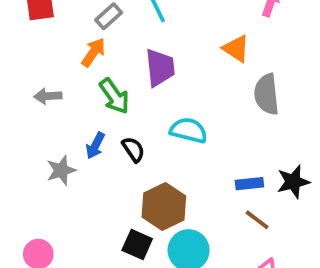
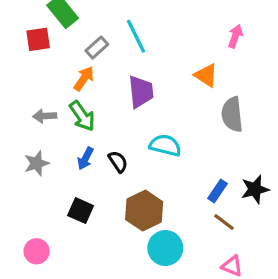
green arrow: (114, 96) -> (82, 116), moved
gray star: (61, 170) -> (37, 163), moved
blue rectangle: (249, 184) -> (217, 191), turned -50
black square: (137, 245) -> (81, 211), moved

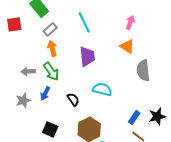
pink arrow: (235, 36) -> (130, 22), moved
red square: (38, 39) -> (14, 24), moved
gray rectangle: (97, 48) -> (50, 29), moved
orange arrow: (84, 79) -> (52, 48), turned -49
blue arrow: (85, 158) -> (45, 93), moved

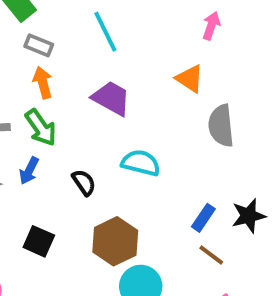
pink arrow: (130, 22) -> (211, 26), moved
gray rectangle: (50, 29) -> (39, 45), turned 64
purple trapezoid: (87, 56) -> (111, 98), turned -55

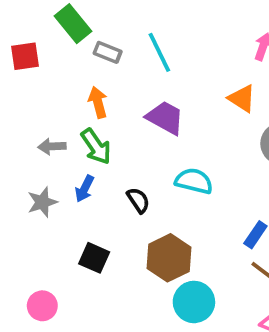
gray rectangle: (39, 45) -> (108, 52), moved

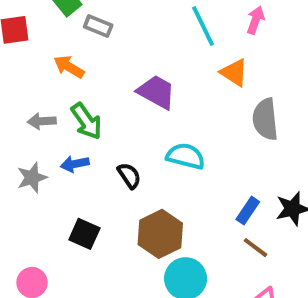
cyan line: (159, 52) -> (203, 26), moved
orange arrow: (98, 102) -> (69, 67), moved, turned -44
blue arrow: (85, 189) -> (75, 164), turned 52

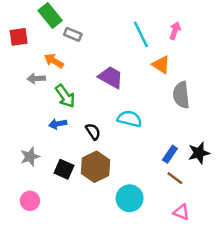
gray arrow: (42, 121) -> (36, 79), moved
gray star: (32, 178) -> (30, 157), moved
brown hexagon: (160, 234) -> (96, 167), moved

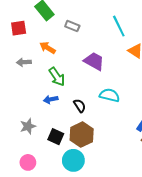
gray rectangle: (73, 34) -> (72, 26), moved
gray arrow: (36, 79) -> (24, 62), moved
cyan circle: (130, 198) -> (73, 160), moved

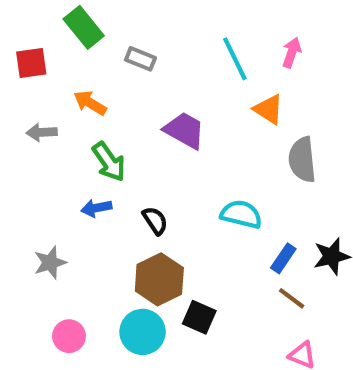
cyan semicircle: (110, 95) -> (241, 214), moved
black square: (56, 137) -> (199, 317), moved
pink circle: (28, 162) -> (69, 336), moved

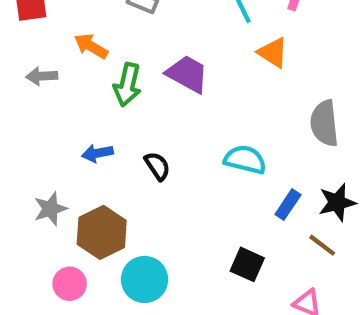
gray semicircle: (302, 160) -> (324, 123), moved
green arrow: (109, 162) -> (127, 85), moved, turned 48
brown hexagon: (159, 279) -> (102, 232), moved
brown line: (292, 298) -> (322, 245), moved
black square: (199, 317) -> (247, 264), moved

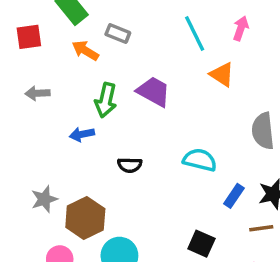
orange arrow: (91, 46) -> (85, 51), moved
blue arrow: (97, 153) -> (82, 134), moved
black semicircle: (157, 166) -> (130, 165), turned 125
brown line: (322, 245) -> (261, 228), turned -45

